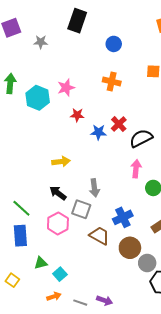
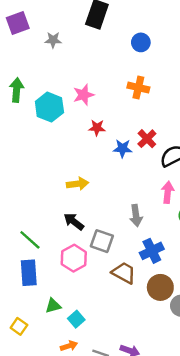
gray arrow: (94, 188) -> (136, 215), moved

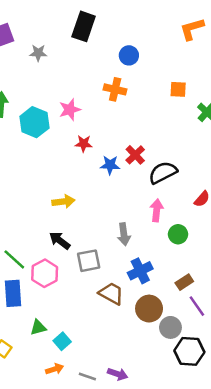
orange cross: (138, 88) -> (115, 89), moved
gray square: (102, 241) -> (89, 261), turned -30
pink hexagon: (74, 258) -> (45, 273), moved

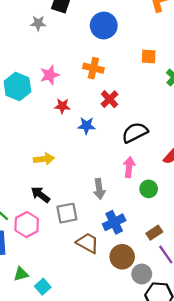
gray star: (38, 53) -> (38, 23), moved
blue circle: (129, 55) -> (104, 26), size x1.5
orange cross: (115, 89) -> (93, 68), moved
red cross: (135, 155) -> (109, 99), moved

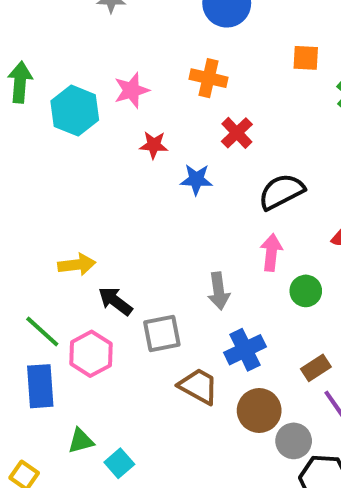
yellow arrow: (44, 159) -> (77, 265), moved

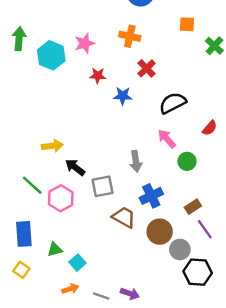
pink arrow: (271, 252) -> (167, 139), turned -48
blue rectangle: (40, 386) -> (24, 234), moved

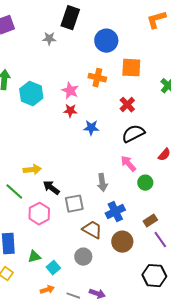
orange square: (187, 24) -> (131, 68), moved, size x1.5
pink star: (85, 43) -> (70, 91), moved, turned -30
red cross: (147, 68) -> (127, 105), moved
green line: (32, 185) -> (14, 192), moved
gray circle: (180, 249) -> (83, 257), moved

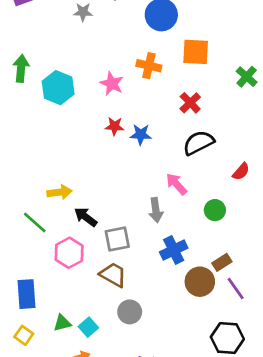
red star: (70, 111) -> (115, 126), moved
pink arrow: (128, 164) -> (176, 184), moved
brown trapezoid: (92, 230) -> (113, 275), moved
brown circle: (122, 242) -> (200, 282), moved
green triangle: (34, 257) -> (62, 323), moved

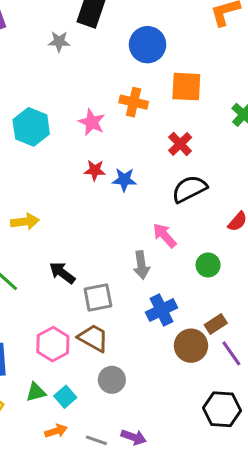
yellow arrow: (60, 192) -> (25, 222), moved
pink hexagon: (69, 253) -> (53, 344), moved

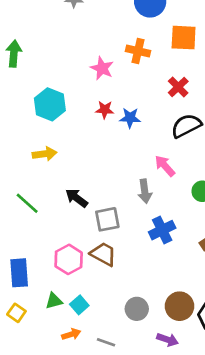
cyan hexagon: (31, 127) -> (50, 104), moved
brown circle: (191, 346) -> (180, 306), moved
gray circle: (112, 380) -> (137, 309), moved
purple arrow: (134, 437) -> (167, 340), moved

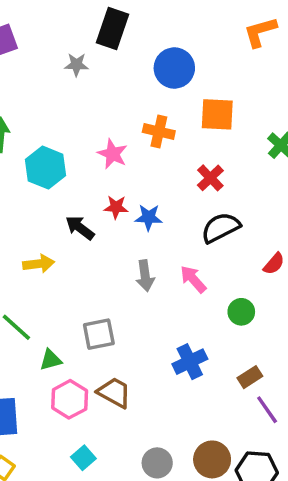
cyan hexagon: (50, 104) -> (46, 168), moved
gray arrow: (145, 191) -> (145, 276), moved
black arrow: (77, 198) -> (80, 228), moved
gray square: (107, 219) -> (99, 334), moved
green triangle: (54, 301) -> (51, 360), moved

